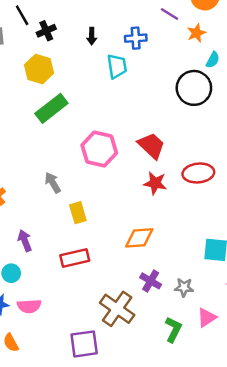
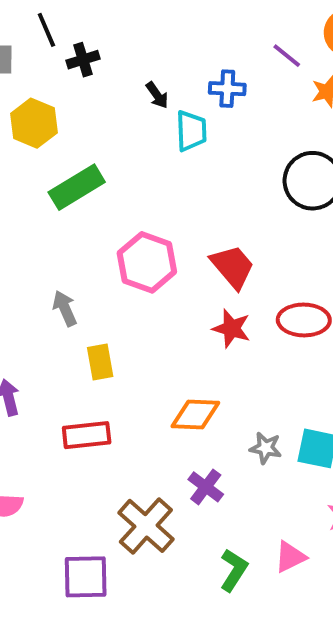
black arrow: (92, 36) -> (157, 95), moved, turned -42
yellow hexagon: (39, 69) -> (34, 123), moved
gray star: (184, 287) -> (266, 448), moved

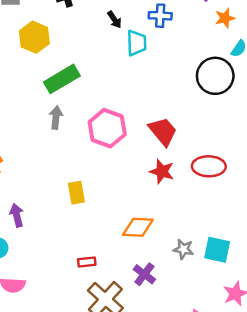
gray arrow: (65, 308) -> (56, 118), moved, turned 30
red rectangle: (87, 435) -> (87, 262), moved, size x0.6

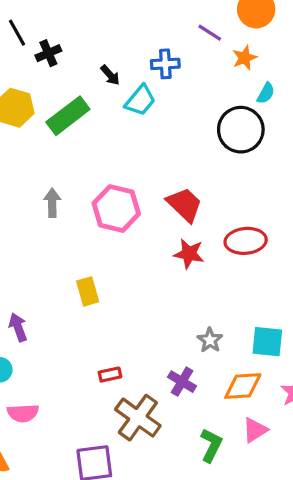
cyan trapezoid: (137, 43) -> (140, 100), turned 48
green rectangle: (62, 79) -> (68, 116), moved
orange diamond: (138, 227) -> (243, 386), moved
gray star: (183, 249) -> (210, 340), moved, turned 30

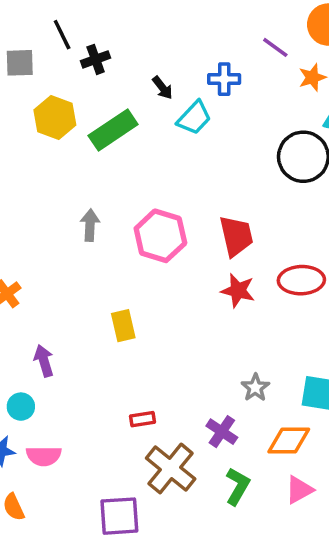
red trapezoid: (185, 205) -> (236, 236), turned 30
green L-shape: (211, 445) -> (238, 486), moved

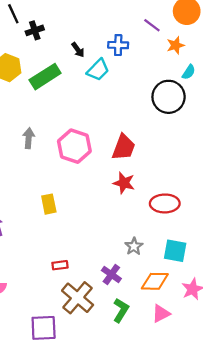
red trapezoid: (236, 236) -> (124, 147), turned 32
red ellipse: (301, 280) -> (165, 203), moved

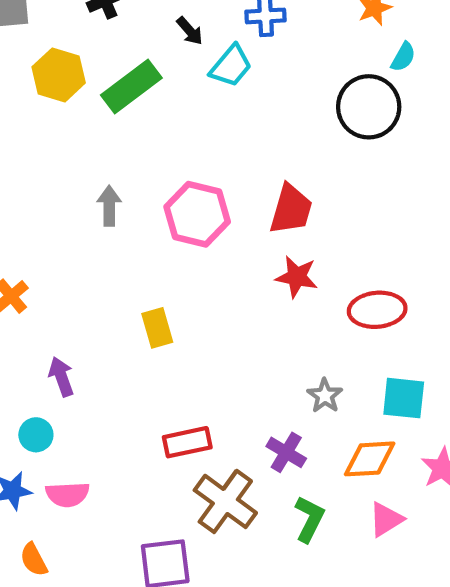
red rectangle: (60, 265) -> (187, 442), size x1.5

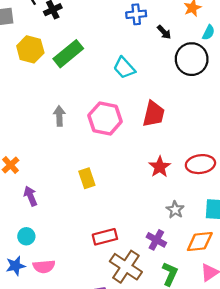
black arrow: (190, 31) -> (164, 32), moved
cyan trapezoid: (231, 66) -> (124, 68), moved, turned 100
red star: (297, 277) -> (160, 167), moved, turned 30
purple arrow: (61, 377) -> (31, 196), moved

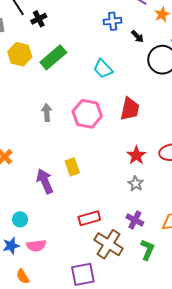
purple arrow: (31, 196) -> (45, 181), moved, size x1.4
gray star: (175, 210) -> (136, 184), moved

